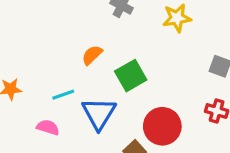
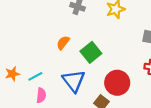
cyan line: (63, 95) -> (35, 76), moved
pink semicircle: (48, 127) -> (41, 95), turned 88

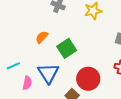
pink semicircle: (41, 95) -> (27, 83), moved

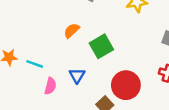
cyan line: (13, 66) -> (35, 64), turned 40
blue triangle: (48, 73) -> (77, 76), size x0.6

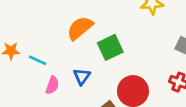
orange semicircle: (72, 31) -> (80, 28), size x1.5

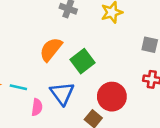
blue triangle: (82, 76) -> (62, 93), size x1.5

